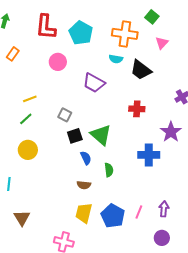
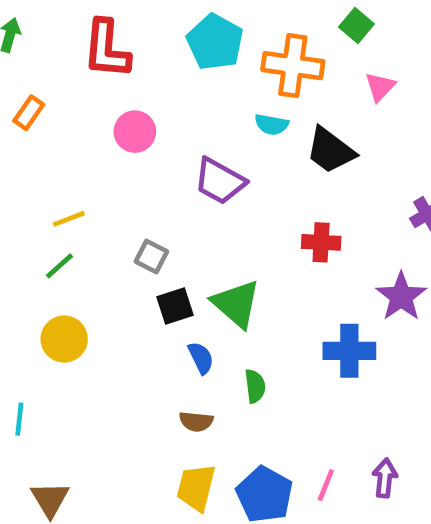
cyan pentagon: (81, 33) -> (215, 42), moved

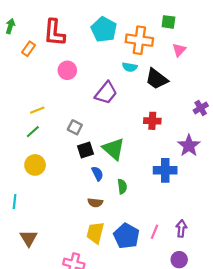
green square: (356, 26) -> (168, 22), turned -32
orange rectangle: (29, 113) -> (29, 49), moved
purple trapezoid: (220, 181) -> (106, 93), turned -80

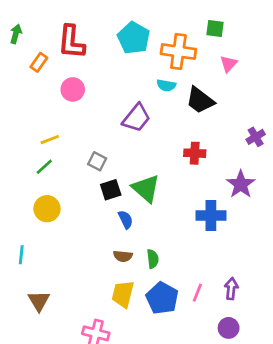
pink circle: (67, 70) -> (73, 89), moved
green semicircle: (122, 186) -> (153, 259), moved

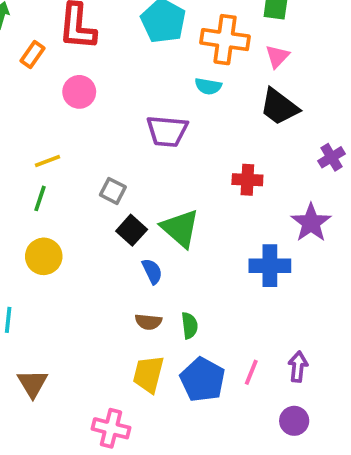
pink triangle: (229, 64) -> (277, 56), moved
black trapezoid: (200, 100) -> (279, 107), moved
purple trapezoid: (136, 118) -> (167, 131), turned 56
green line: (44, 167) -> (40, 198), turned -30
black square: (111, 190) -> (132, 230), turned -30

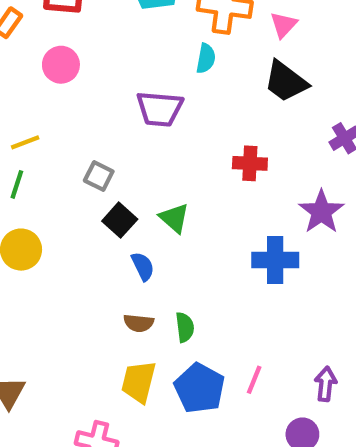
cyan semicircle: (208, 86) -> (206, 58), turned -90
green triangle: (180, 228) -> (174, 218), size x0.7
purple arrow: (298, 367) -> (326, 384), moved

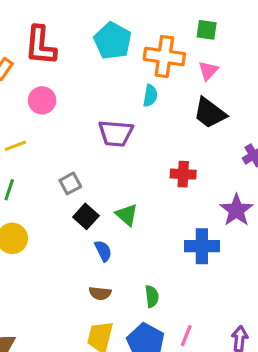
yellow line: (25, 142) -> (15, 146), moved
gray square: (99, 176) -> (70, 183), turned 35
green semicircle: (185, 327) -> (152, 296), moved

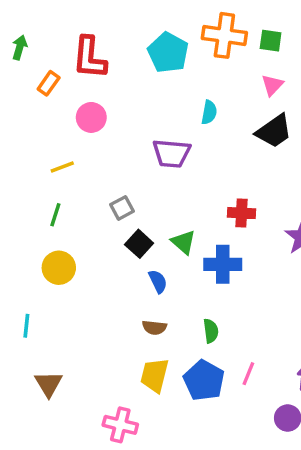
orange cross: (164, 56) -> (224, 35), moved
black trapezoid: (210, 113) -> (274, 131), turned -72
red cross: (183, 174) -> (242, 213), moved
blue cross: (202, 246) -> (223, 264), moved

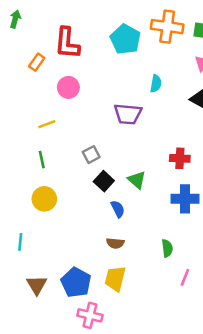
green arrow: (20, 47) -> (15, 19), moved
green line: (55, 215) -> (42, 160), turned -30
blue cross: (223, 264) -> (185, 199), moved
green semicircle: (211, 331) -> (167, 248), moved
blue pentagon: (204, 380) -> (76, 282), moved

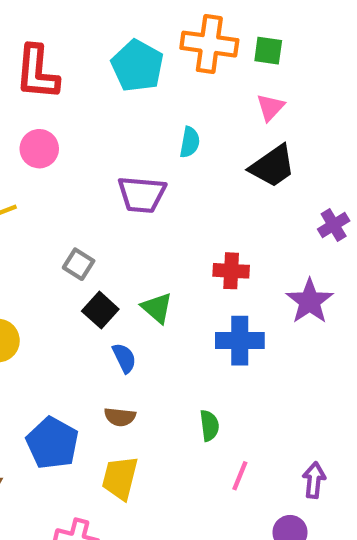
gray square: (91, 155) -> (79, 264), turned -30
blue pentagon: (76, 282) -> (52, 443), moved

